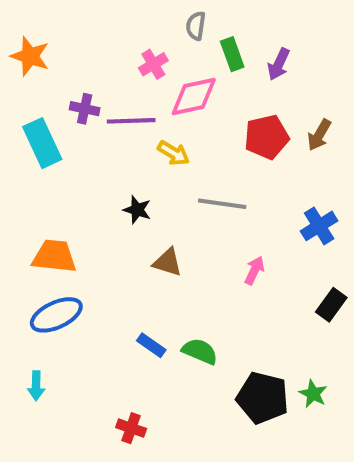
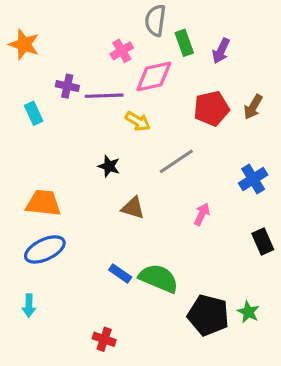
gray semicircle: (196, 26) -> (155, 20), size x1.4
cyan rectangle: (42, 143) -> (34, 113), size x0.6
gray line: (222, 204) -> (176, 161), turned -42
black rectangle: (331, 305) -> (263, 241), turned -60
green semicircle: (200, 351) -> (159, 278), size x1.4

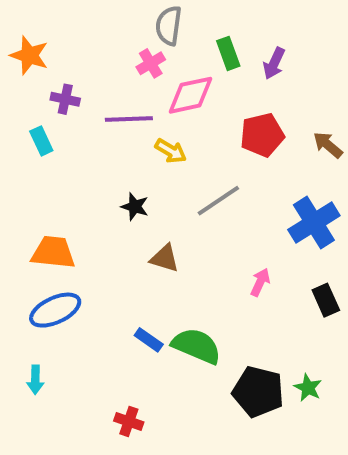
gray semicircle: (155, 20) -> (169, 26), moved
purple cross: (67, 86) -> (65, 99), moved
brown arrow: (253, 107) -> (328, 145), moved, turned 100
blue cross: (253, 179) -> (314, 223), size x1.4
pink arrow: (202, 214) -> (260, 282), moved

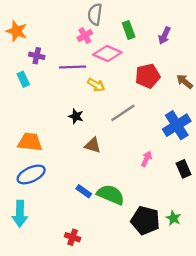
purple arrow: (274, 63) -> (164, 36), moved
pink diamond: (191, 95) -> (107, 54), turned 36
cyan arrow: (35, 380) -> (20, 214), size x1.6

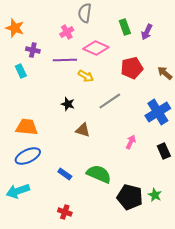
green rectangle: (129, 30) -> (125, 27), moved
pink cross: (85, 36) -> (67, 32), moved
blue rectangle: (84, 191) -> (65, 174), moved
cyan arrow: (20, 214) -> (18, 191), turned 70

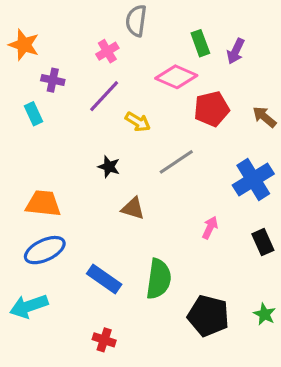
pink diamond: (96, 48) -> (176, 77), moved
purple line: (65, 60) -> (104, 96), turned -45
blue rectangle: (65, 174) -> (104, 279), size x1.5
green semicircle: (99, 174) -> (159, 279), turned 75
green star: (155, 195) -> (264, 314), moved

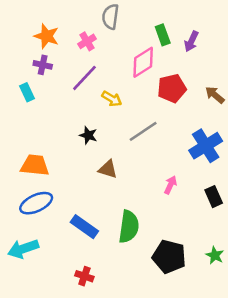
orange star: (24, 45) -> (47, 36), moved
pink diamond: (176, 77) -> (143, 62), turned -56

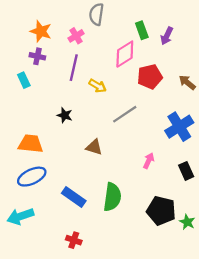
purple line: (84, 78) -> (74, 68), turned -30
black star: (88, 135) -> (65, 115), moved
black pentagon: (169, 257) -> (161, 211), moved

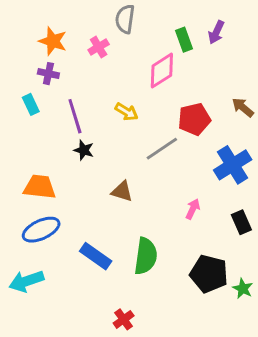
purple arrow: (167, 36) -> (216, 32), moved
purple line: (74, 68) -> (75, 116), moved, turned -30
red pentagon: (150, 77) -> (194, 119), moved
red cross: (74, 240) -> (124, 319), moved, turned 35

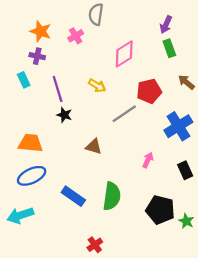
green rectangle: (184, 40) -> (169, 48), moved

